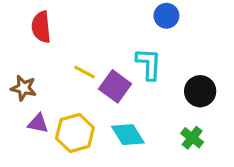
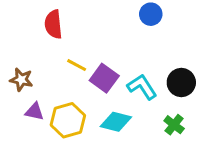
red semicircle: (41, 27) -> (53, 24), moved
cyan L-shape: (149, 64) -> (142, 87), moved, turned -36
cyan diamond: (128, 135) -> (116, 122), turned -44

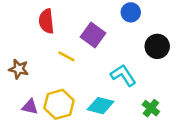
purple square: (104, 78) -> (93, 35), moved
black circle: (181, 82) -> (157, 46), moved
purple triangle: (34, 112) -> (30, 107), moved

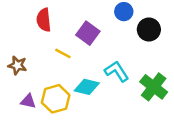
black circle: (157, 46) -> (149, 30), moved
cyan diamond: (101, 106) -> (87, 87), moved
green cross: (151, 108) -> (154, 87), moved, size x1.6

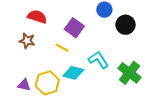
red semicircle: (44, 20) -> (37, 17), turned 114
yellow line: (63, 53) -> (62, 48), moved
brown star: (17, 65) -> (27, 41), moved

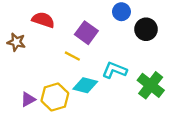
brown star: (27, 41) -> (16, 42), moved
cyan L-shape: (98, 60) -> (114, 70), turned -35
purple triangle: (24, 85) -> (28, 99), turned -40

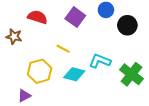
purple square: (86, 33) -> (75, 17), moved
yellow hexagon: (55, 97) -> (40, 71), moved
purple triangle: (28, 99) -> (24, 96), moved

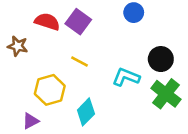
purple square: (75, 17) -> (78, 22), moved
black circle: (127, 25) -> (161, 59), moved
cyan diamond: (74, 74) -> (86, 112), moved, turned -60

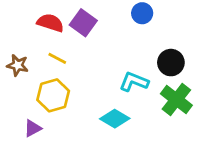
brown star: (18, 46) -> (18, 65), moved
yellow line: (80, 62) -> (57, 58), moved
cyan diamond: (86, 112) -> (115, 119), moved, turned 76

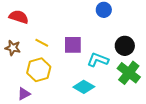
red semicircle: (50, 23) -> (19, 17), moved
purple square: (83, 23) -> (73, 45), moved, turned -36

